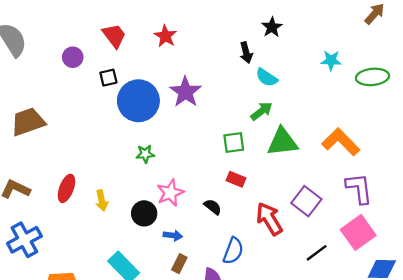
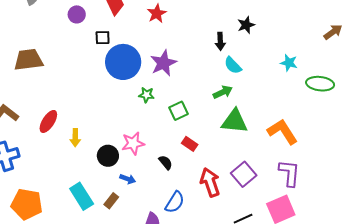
green square: (234, 142) -> (178, 111), moved, turned -30
green star: (145, 154) -> (146, 95), moved
brown rectangle: (179, 264) -> (111, 201), moved

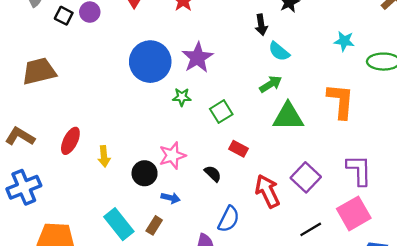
black square: (103, 38) -> (64, 16), moved, turned 35
orange L-shape: (282, 132) -> (341, 101), moved, turned 44

